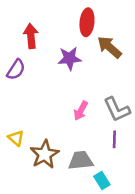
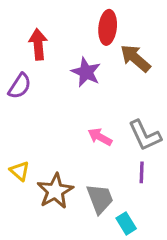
purple star: (70, 58) -> (86, 72), turned 30
pink arrow: (81, 111) -> (100, 137), turned 90
gray trapezoid: (81, 161) -> (100, 199), turned 75

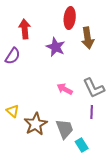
brown arrow: (135, 58) -> (88, 38), turned -140

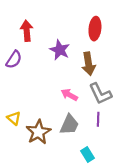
red ellipse: (70, 18) -> (95, 29), moved
brown arrow: (88, 38) -> (89, 64), moved
gray trapezoid: (65, 129) -> (69, 125), moved, turned 45

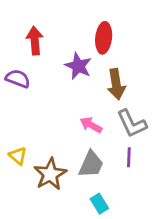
red ellipse: (95, 29) -> (104, 38), moved
purple semicircle: (14, 60) -> (18, 79), turned -102
cyan rectangle: (87, 154) -> (99, 204), moved

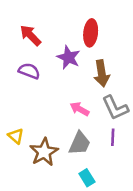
red arrow: (35, 41) -> (30, 35), turned -40
purple semicircle: (18, 79) -> (29, 71), moved

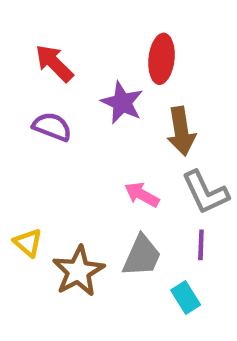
cyan rectangle: (87, 178) -> (186, 297), moved

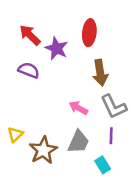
purple star: (122, 103) -> (57, 48), moved
yellow triangle: (28, 243) -> (15, 135), turned 35

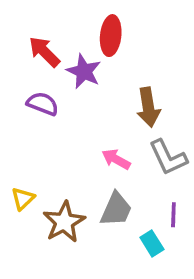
red ellipse: (89, 33) -> (111, 36), moved
purple line: (111, 136) -> (173, 215), moved

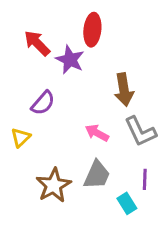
purple semicircle: (43, 104) -> (43, 103), moved, turned 110
yellow triangle: (23, 199) -> (21, 137), moved

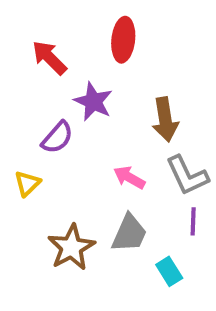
purple star: (70, 60) -> (93, 102), moved
purple line: (145, 179) -> (193, 221), moved

